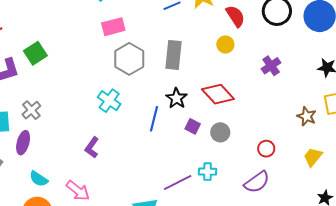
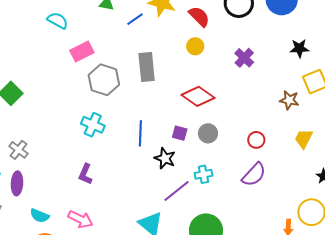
black star: (177, 98) -> (165, 158), moved

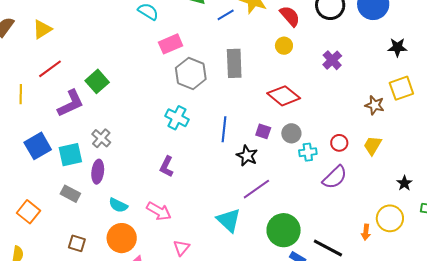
black star: (299, 48) -> (397, 47), moved
yellow trapezoid: (304, 139) -> (373, 145), moved
cyan cross: (203, 174) -> (308, 152), moved

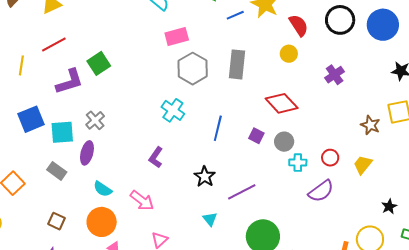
black star: (247, 156) -> (205, 177), moved
cyan triangle: (229, 220) -> (210, 219), size x0.6

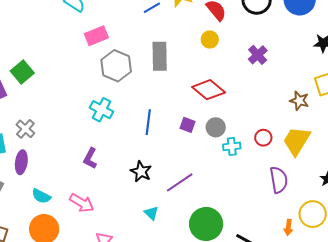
yellow trapezoid: (363, 165) -> (297, 141), size x1.5
purple semicircle: (321, 191) -> (279, 180), moved, turned -56

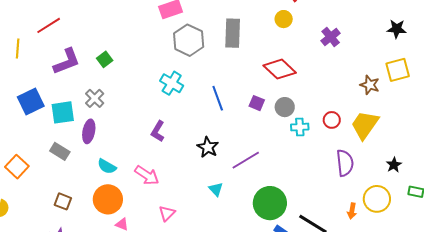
green square: (22, 72) -> (105, 59), moved, size x0.7
blue line: (148, 122) -> (218, 98), turned -30

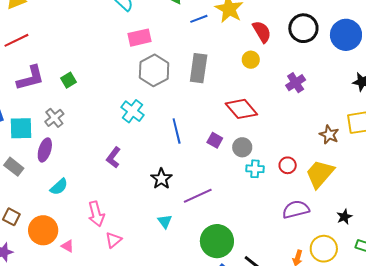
purple semicircle: (345, 163) -> (296, 209), turned -104
cyan semicircle: (107, 166) -> (59, 187), turned -78
pink arrow: (147, 175) -> (96, 214), moved, turned 35
orange circle: (108, 199) -> (43, 230), moved

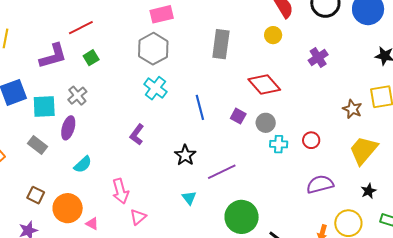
red line: (16, 40) -> (81, 28), moved
gray hexagon: (154, 70) -> (153, 49), moved
yellow trapezoid: (320, 174) -> (363, 150), moved

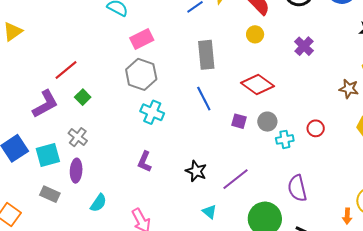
blue line: (200, 107) -> (204, 99), moved
purple semicircle: (320, 184) -> (297, 188), moved, turned -76

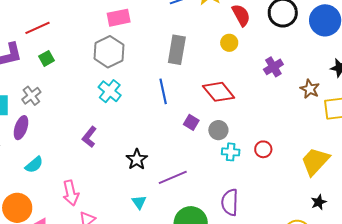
brown star: (349, 89) -> (310, 89), moved

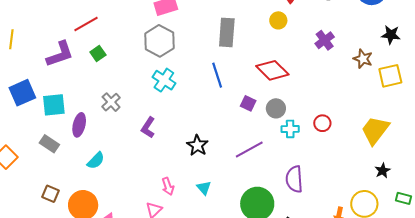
gray cross: (31, 96) -> (111, 102), moved
purple line: (173, 177) -> (249, 149), moved
pink arrow: (71, 193) -> (168, 186), moved, size x0.7

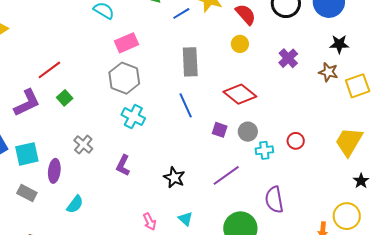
black star: (391, 35) -> (339, 44), moved

